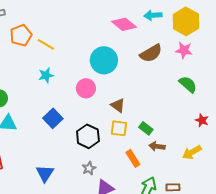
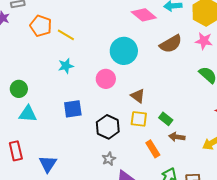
orange pentagon: (21, 35) -> (41, 26), turned -30
blue square: (53, 118) -> (73, 109), turned 36
blue triangle: (45, 173) -> (48, 164), moved

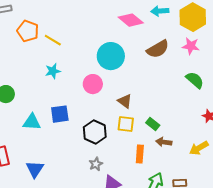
cyan triangle: (28, 114) -> (32, 122), moved
orange rectangle: (153, 149) -> (140, 154), turned 36

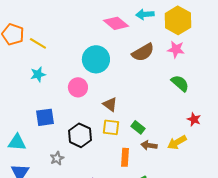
cyan triangle: (32, 122) -> (17, 142), moved
yellow arrow: (199, 148) -> (177, 142), moved
gray star: (96, 164) -> (57, 158), moved

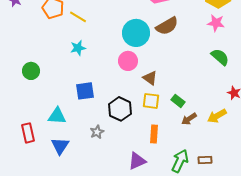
brown semicircle: (143, 52) -> (167, 26), moved
pink circle: (78, 87) -> (128, 61), moved
brown arrow: (149, 145) -> (189, 119), turned -42
orange rectangle: (125, 157) -> (154, 134), moved

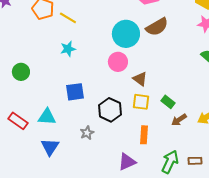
red rectangle: (28, 133) -> (18, 121), moved, turned -42

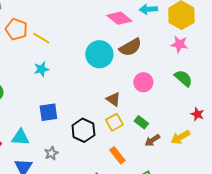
pink circle: (118, 62) -> (143, 82), moved
yellow square: (141, 102) -> (114, 122), turned -36
gray star: (87, 133) -> (51, 153), moved
orange rectangle: (144, 135) -> (117, 155), turned -42

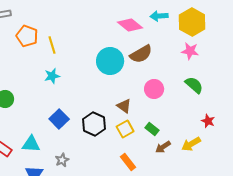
yellow line: (41, 38) -> (52, 45), turned 42
blue square: (48, 112) -> (59, 119), turned -36
black hexagon: (83, 130) -> (94, 124), moved

